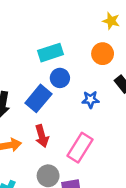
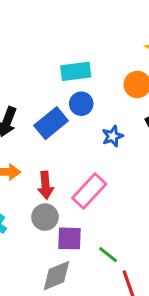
blue star: (91, 100) -> (113, 136), turned -30
red arrow: (42, 136) -> (46, 185), moved

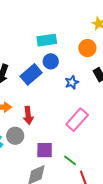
pink rectangle: (89, 191) -> (77, 120), moved
gray circle: (45, 217) -> (15, 136), moved

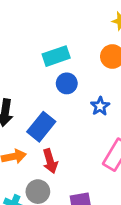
blue rectangle: (31, 74) -> (41, 127), moved

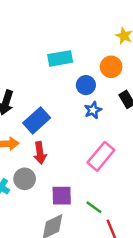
blue circle: (67, 83) -> (86, 85), moved

